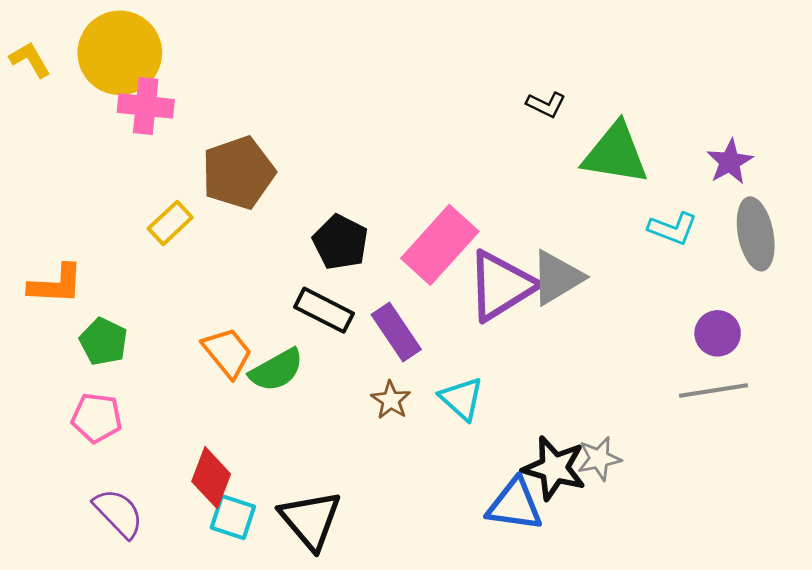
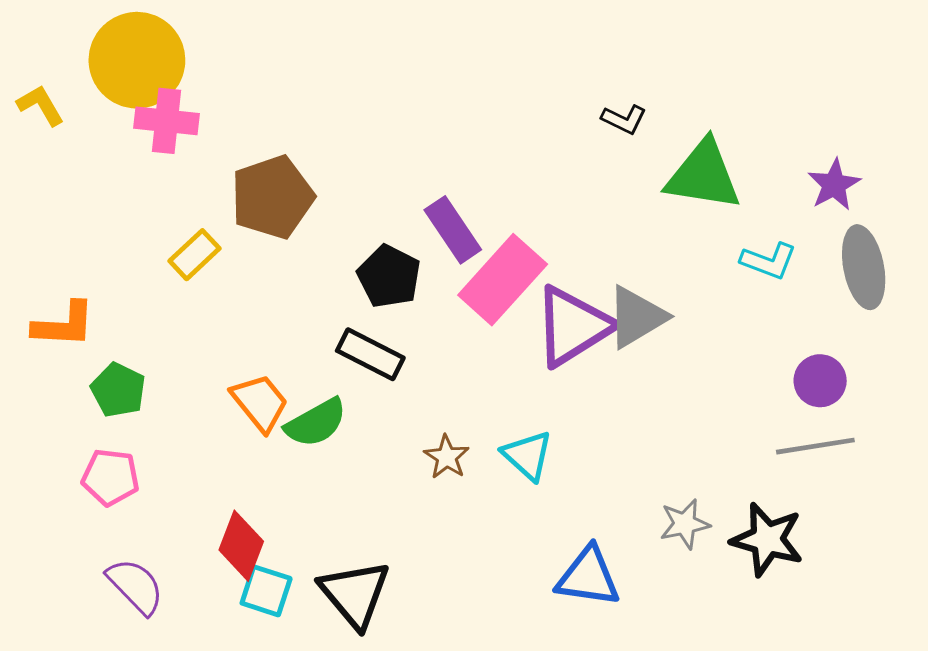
yellow L-shape: (30, 60) -> (40, 105), moved
purple rectangle: (396, 332) -> (453, 230), moved
black star: (554, 468) -> (767, 539), moved

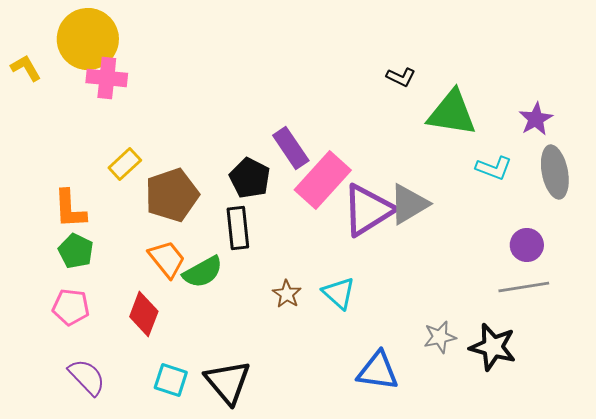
brown pentagon: (272, 197) -> (172, 195), moved
orange L-shape: (64, 325) -> (70, 209), moved, turned 84
black rectangle: (370, 354) -> (238, 228), turned 57
red diamond: (241, 546) -> (144, 314), moved

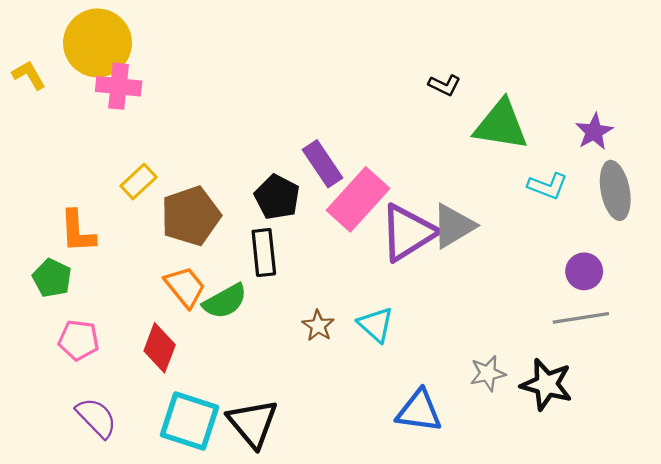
green pentagon: (76, 251) -> (52, 278), moved
cyan square: (171, 380) -> (190, 421), size x1.6

